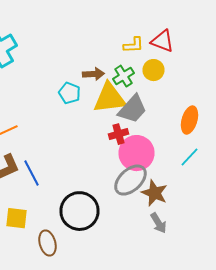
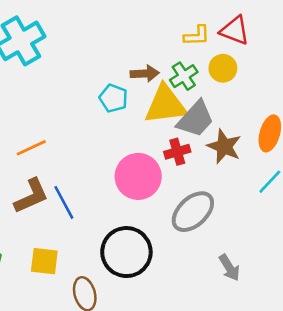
pink circle: (136, 153) -> (138, 176), moved
brown star: (154, 193) -> (224, 146), moved

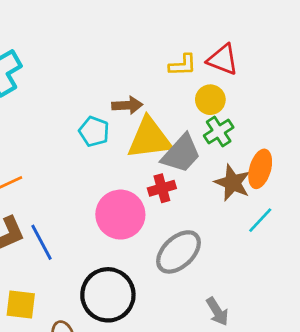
green cross: (184, 76) -> (219, 132), moved
brown star: (224, 146) -> (232, 183), moved

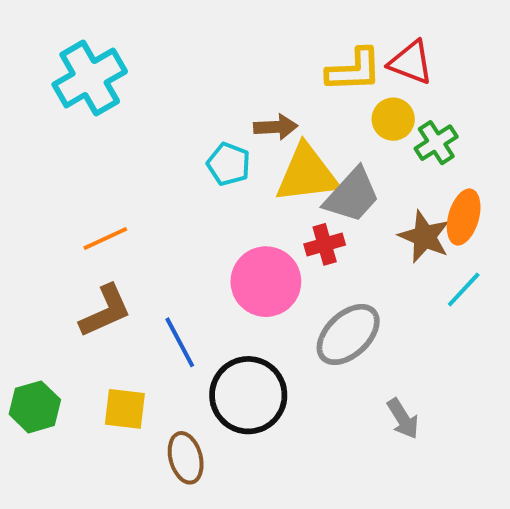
yellow L-shape: (183, 65) -> (354, 70), size x1.4
green cross: (219, 132) -> (436, 143), moved
blue line: (41, 242) -> (180, 342), moved

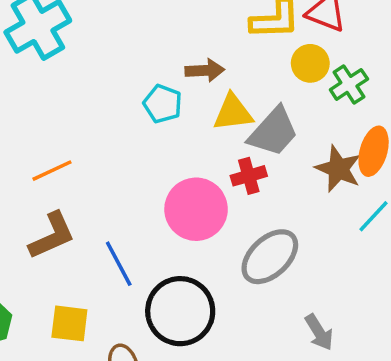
yellow triangle: (307, 174) -> (233, 113), size x0.7

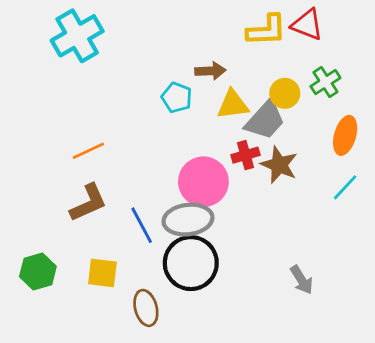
yellow circle: (310, 63) -> (285, 93), moved
brown star: (338, 169) -> (279, 165), moved
gray ellipse: (270, 257) -> (188, 220), moved, turned 36

